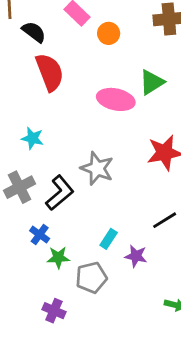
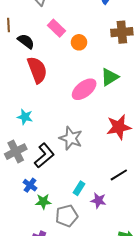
pink ellipse: (116, 99) -> (84, 89), turned -50

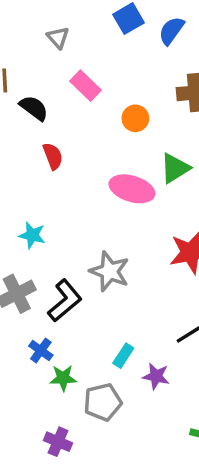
orange circle: (79, 42) -> (135, 118), moved
red semicircle: (37, 70) -> (53, 156), size x0.6
pink ellipse: (84, 89) -> (132, 189), turned 55

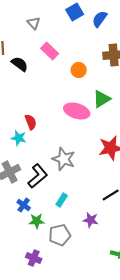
red semicircle: (53, 156) -> (31, 122), moved
cyan rectangle: (123, 356) -> (62, 200), moved

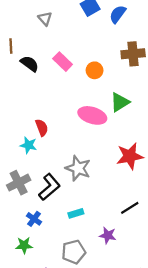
pink rectangle: (50, 51) -> (63, 62), moved
cyan rectangle: (62, 200) -> (76, 213), turned 40
green star: (37, 221) -> (24, 245), moved

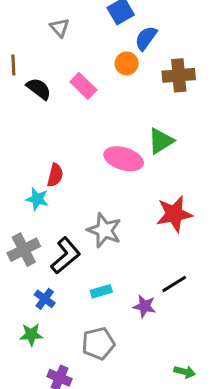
blue semicircle: (118, 14) -> (146, 38), moved
orange circle: (95, 70) -> (127, 63), moved
red semicircle: (42, 128) -> (55, 175), turned 35
purple star: (108, 235) -> (144, 306), moved

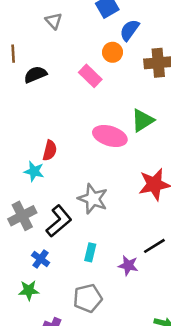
pink rectangle: (83, 86) -> (90, 76), moved
black semicircle: (39, 89) -> (35, 75), turned -60
cyan rectangle: (101, 291) -> (90, 252), turned -60

